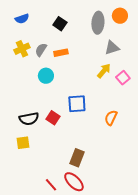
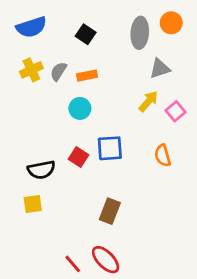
blue semicircle: (22, 19) -> (31, 27), size x1.5
cyan circle: (46, 76) -> (80, 108), moved
red square: (53, 118) -> (78, 157), moved
orange semicircle: (111, 118) -> (163, 155), moved, turned -42
brown rectangle: (77, 158) -> (110, 211), moved

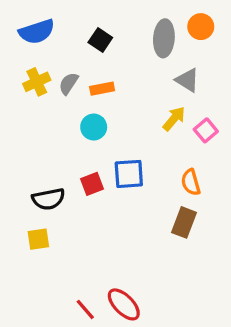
gray triangle: (160, 68) -> (187, 80), turned 50
red square: (78, 157) -> (92, 184), turned 36
brown rectangle: (110, 211) -> (184, 222), moved

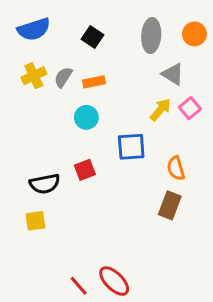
orange circle: (201, 27) -> (194, 34), moved
pink square: (206, 130) -> (190, 108), moved
blue square: (129, 174) -> (131, 147), moved

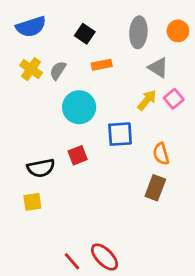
yellow cross: (34, 76) -> (31, 69), turned -30
orange rectangle: (94, 82) -> (102, 65), moved
cyan circle: (86, 117) -> (79, 107), size x1.5

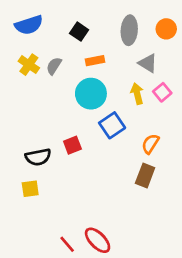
yellow arrow: (147, 100) -> (137, 94), turned -54
cyan circle: (79, 107) -> (91, 94), moved
blue square: (120, 134) -> (112, 125), turned -30
orange semicircle: (161, 154) -> (150, 144), turned 48

